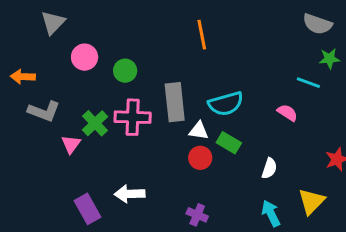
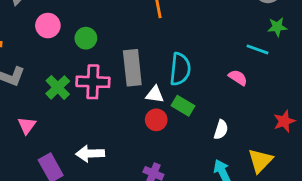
cyan semicircle: (226, 104) -> (180, 69), turned -68
pink triangle: (71, 144) -> (27, 125), moved

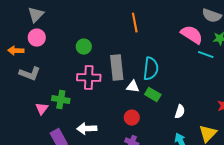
pink circle: (48, 26) -> (37, 38), moved
pink semicircle: (238, 78) -> (192, 35), moved, size x1.6
green cross: (58, 87) -> (61, 100), moved, turned -36
red circle: (156, 120) -> (132, 118), moved

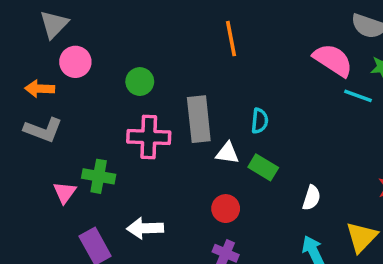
pink circle: (37, 38) -> (75, 62), moved
orange arrow: (16, 51) -> (40, 89), moved
cyan semicircle: (151, 69) -> (260, 121), size x0.6

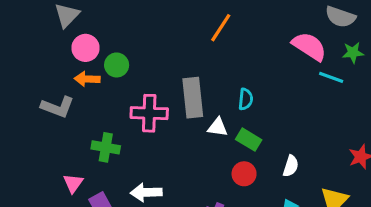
orange line: (231, 39) -> (221, 28), turned 44
green circle: (140, 82) -> (117, 65), moved
orange arrow: (40, 89) -> (87, 79), moved
pink triangle: (65, 192) -> (73, 183), moved
red circle: (226, 209) -> (244, 174), moved

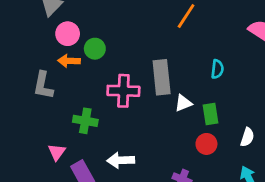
cyan semicircle: (246, 99) -> (217, 69), moved
gray L-shape: (58, 107) -> (43, 85), turned 80
white triangle: (218, 127) -> (183, 103), turned -30
green rectangle: (249, 140) -> (211, 114), turned 50

